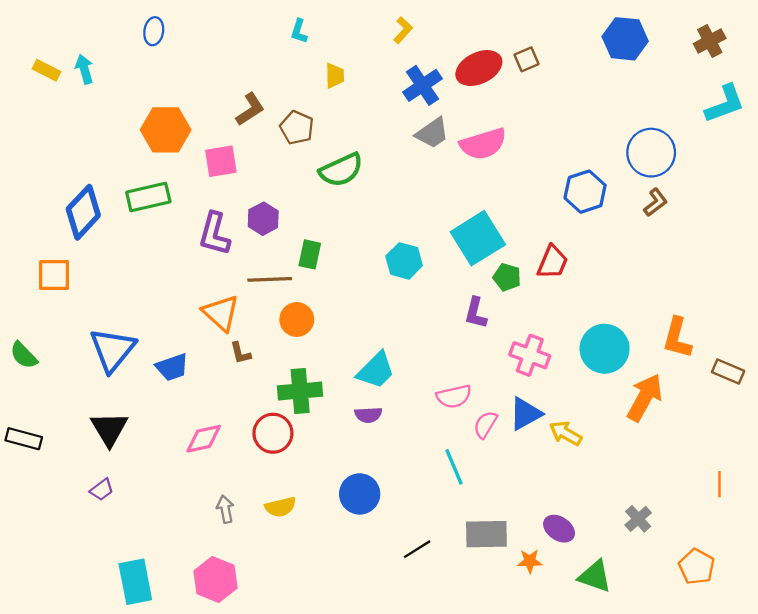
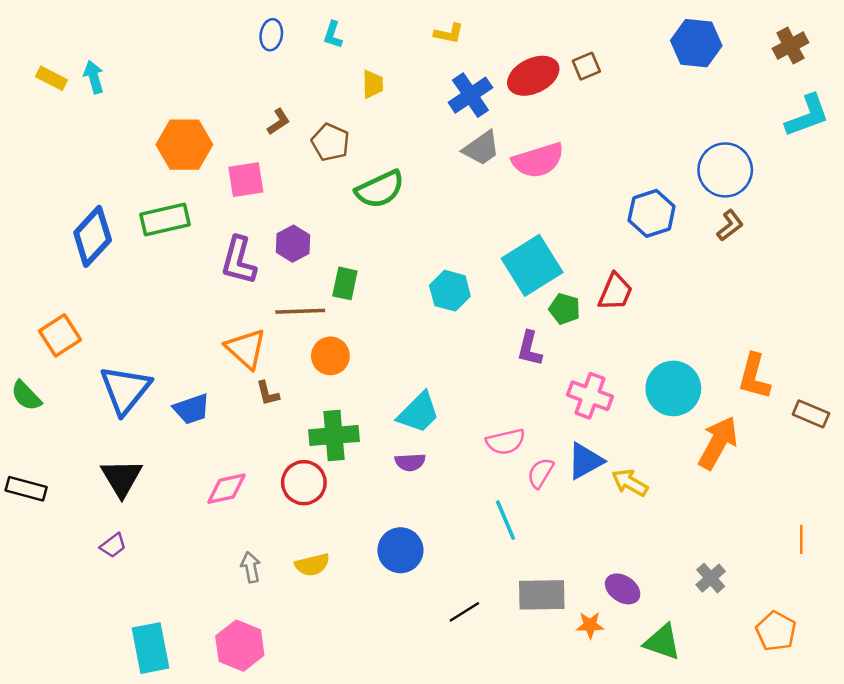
yellow L-shape: (403, 30) -> (449, 34), turned 60
blue ellipse: (154, 31) -> (271, 35), moved
brown L-shape: (250, 109) -> (279, 122), size x0.7
orange square: (54, 275) -> (60, 335), moved, turned -33

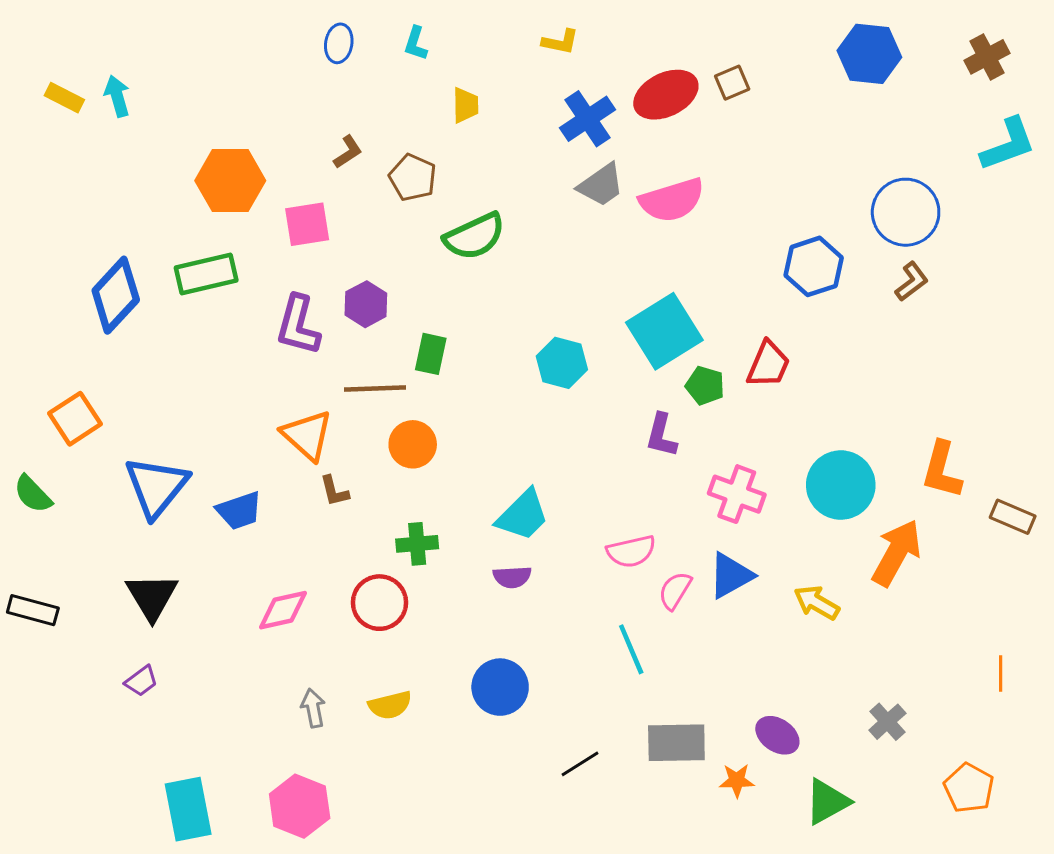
green cross: (334, 436) -> (417, 544), size x0.7
yellow arrow: (630, 483) -> (817, 603), moved
green triangle: (662, 642) -> (827, 802), turned -48

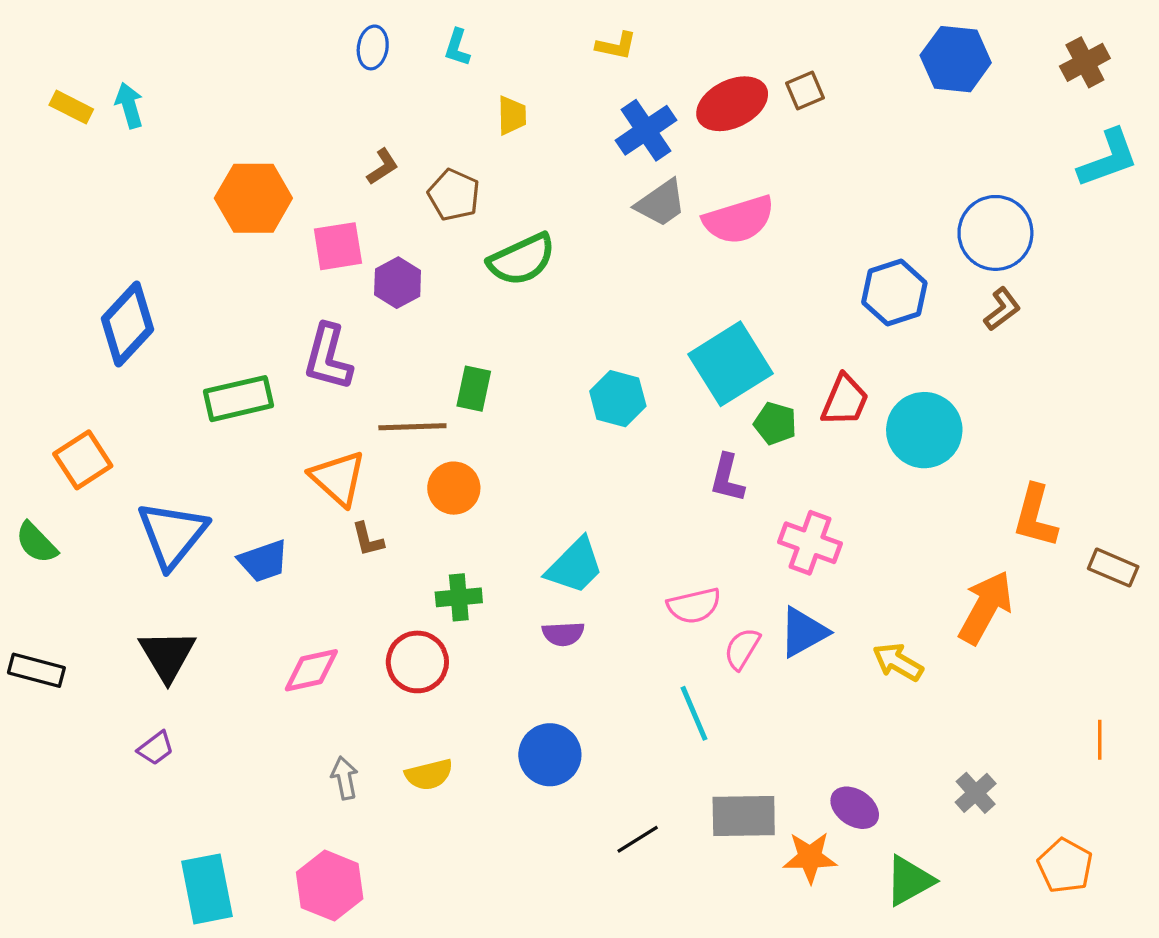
green rectangle: (206, 274) -> (239, 399), moved
purple hexagon: (366, 304) -> (398, 283), moved
cyan circle: (841, 485) -> (924, 430), moved
orange star: (737, 780) -> (810, 857), size x1.4

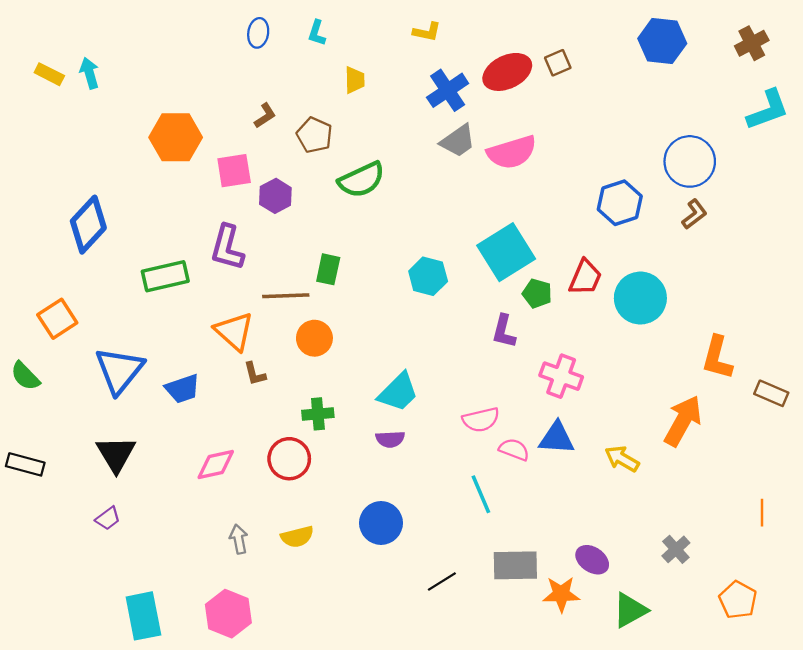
blue triangle: (803, 632) -> (557, 438), turned 33
pink semicircle: (742, 649) -> (514, 450), turned 80

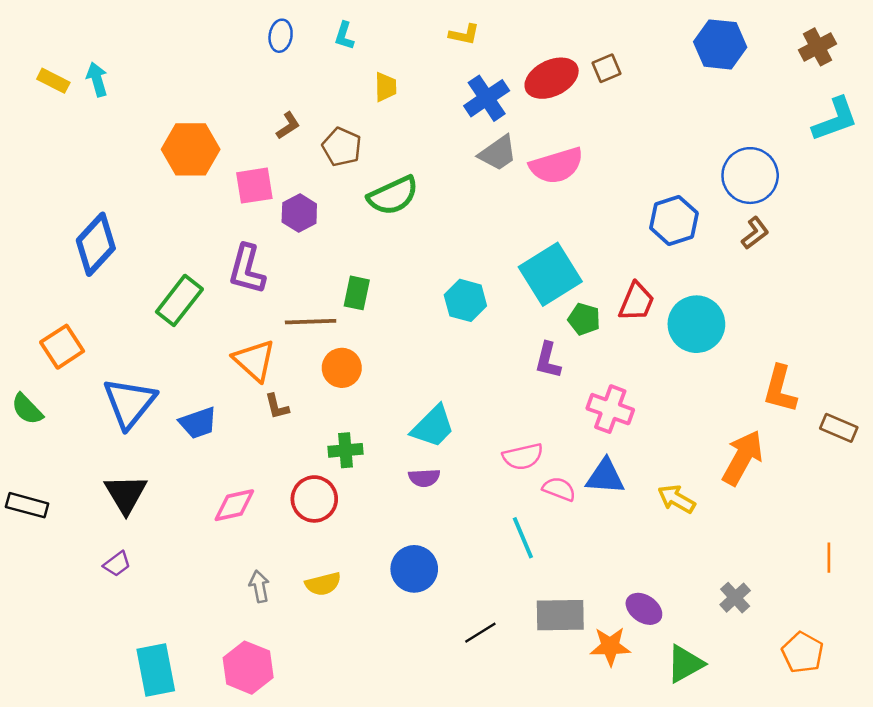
green rectangle: (165, 276) -> (179, 300), turned -39

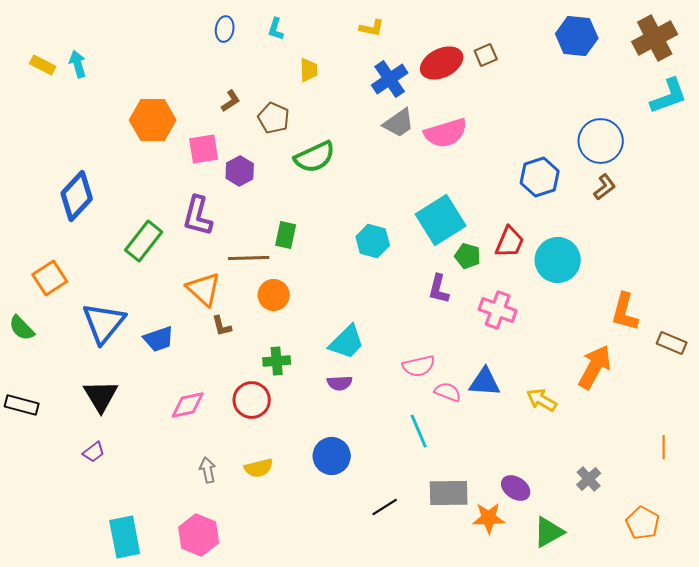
brown cross: (818, 47) -> (655, 38), size x1.5
pink cross: (610, 409) -> (498, 310), moved

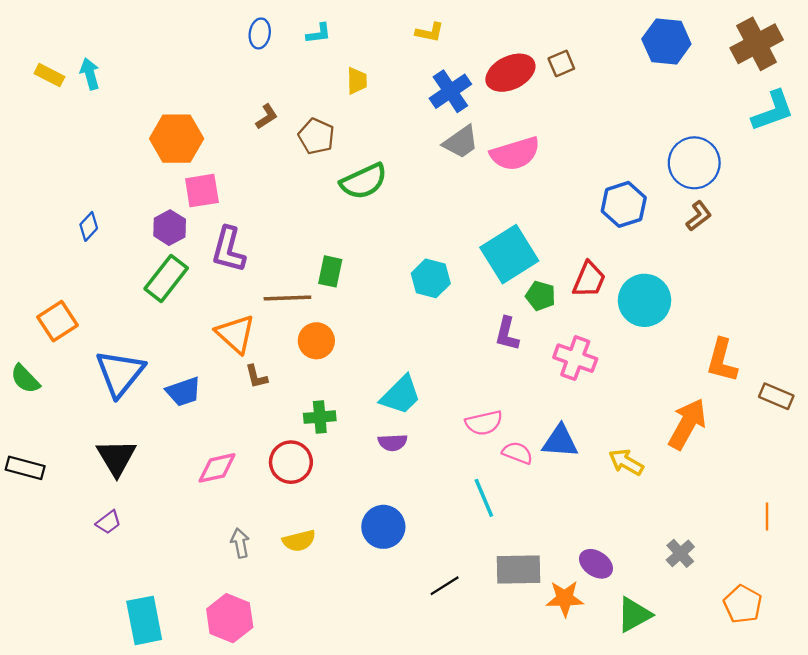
cyan L-shape: (276, 29) -> (319, 33), turned -115
pink square: (204, 149) -> (202, 191), moved
purple hexagon: (240, 171) -> (170, 228), moved
blue diamond: (77, 196) -> (89, 226), size x0.5

